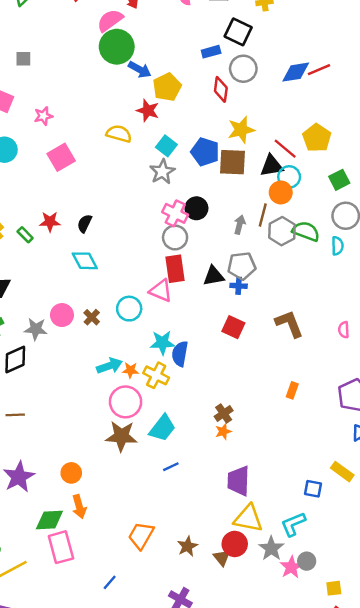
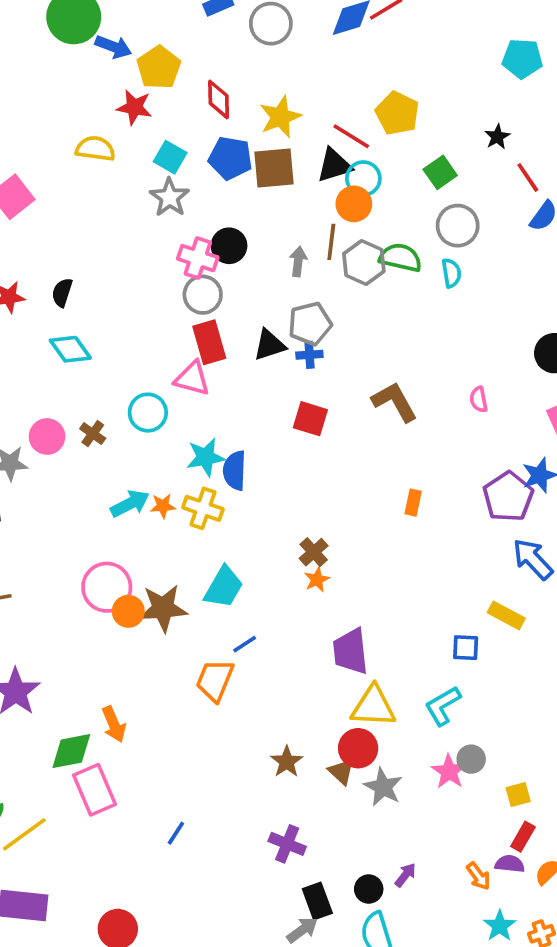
red diamond: (221, 89) -> (219, 99), moved
pink circle: (126, 402) -> (107, 587), moved
orange circle: (71, 473) -> (128, 611), moved
orange trapezoid: (141, 535) -> (215, 680), moved
gray star: (271, 548) -> (383, 787), moved

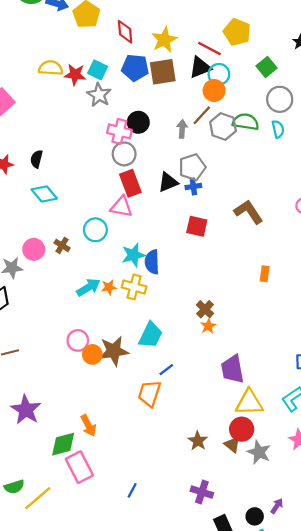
red star: (134, 107) -> (75, 75), moved
brown line: (331, 242) -> (202, 115), turned 40
pink circle: (107, 587) -> (78, 340), size x0.7

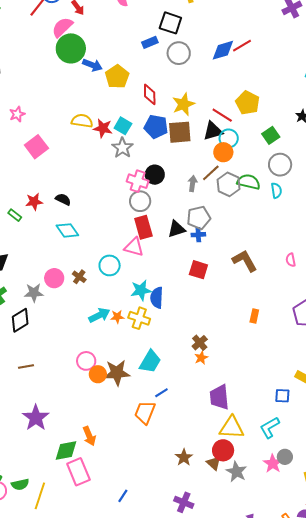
black semicircle: (36, 159) -> (63, 199), turned 98
yellow line: (38, 498) -> (40, 496), turned -36

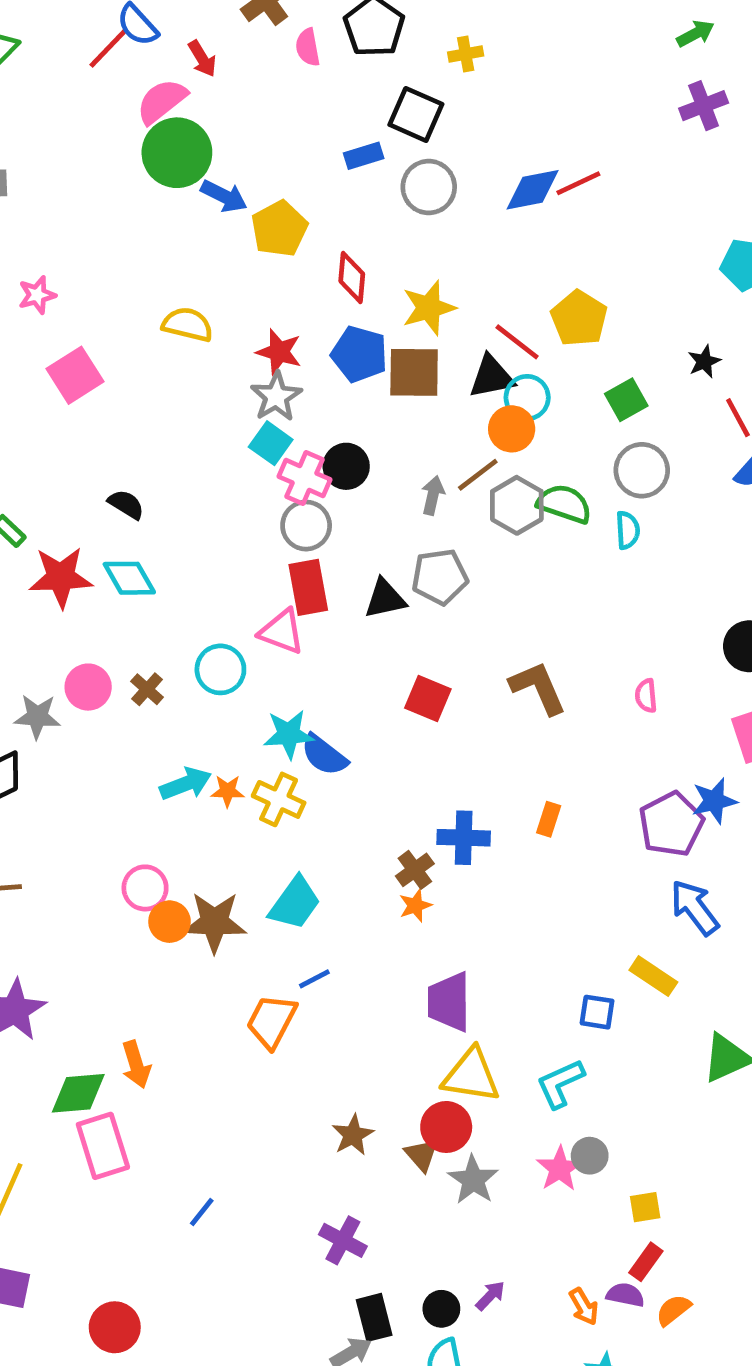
cyan square: (123, 126) -> (271, 443), moved
red star: (103, 128) -> (279, 352), moved
red star: (34, 202) -> (61, 577), moved, size x1.5
blue cross: (198, 235) -> (464, 838), moved, size x1.5
blue semicircle: (157, 298) -> (324, 755), turned -60

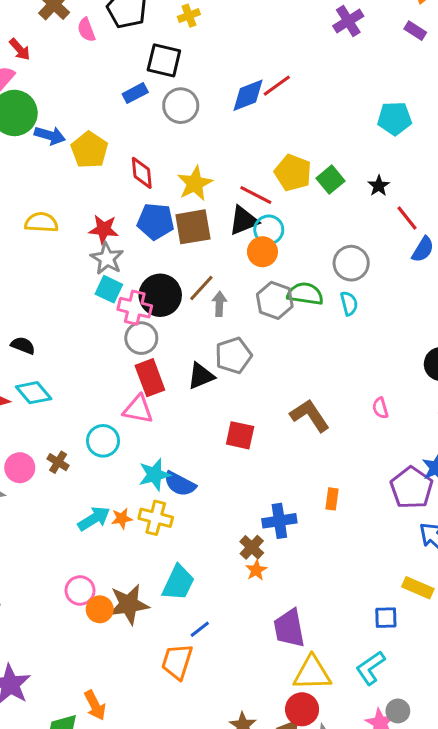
green square: (626, 400) -> (330, 180), moved
black circle: (346, 466) -> (160, 295), size x1.4
brown line: (478, 475) -> (201, 288), moved

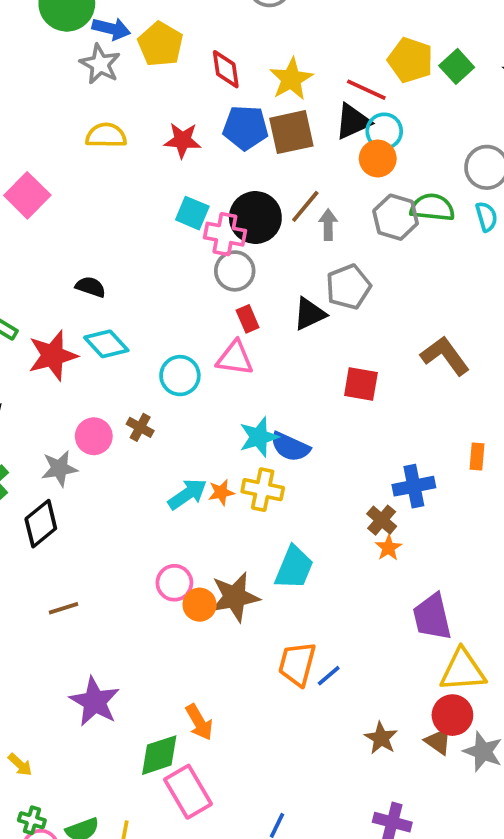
gray star: (107, 258) -> (100, 64), moved
red rectangle: (150, 378) -> (248, 319), size x0.6
cyan circle: (103, 441) -> (180, 376), moved
blue line: (200, 629) -> (329, 676), moved

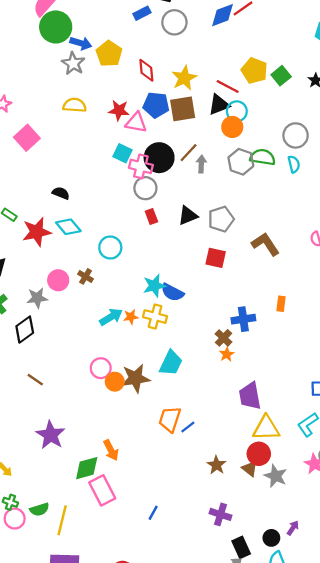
gray pentagon: (348, 287) -> (221, 219), moved
pink triangle: (235, 358) -> (136, 123), moved
brown line: (63, 608) -> (35, 380), turned 49

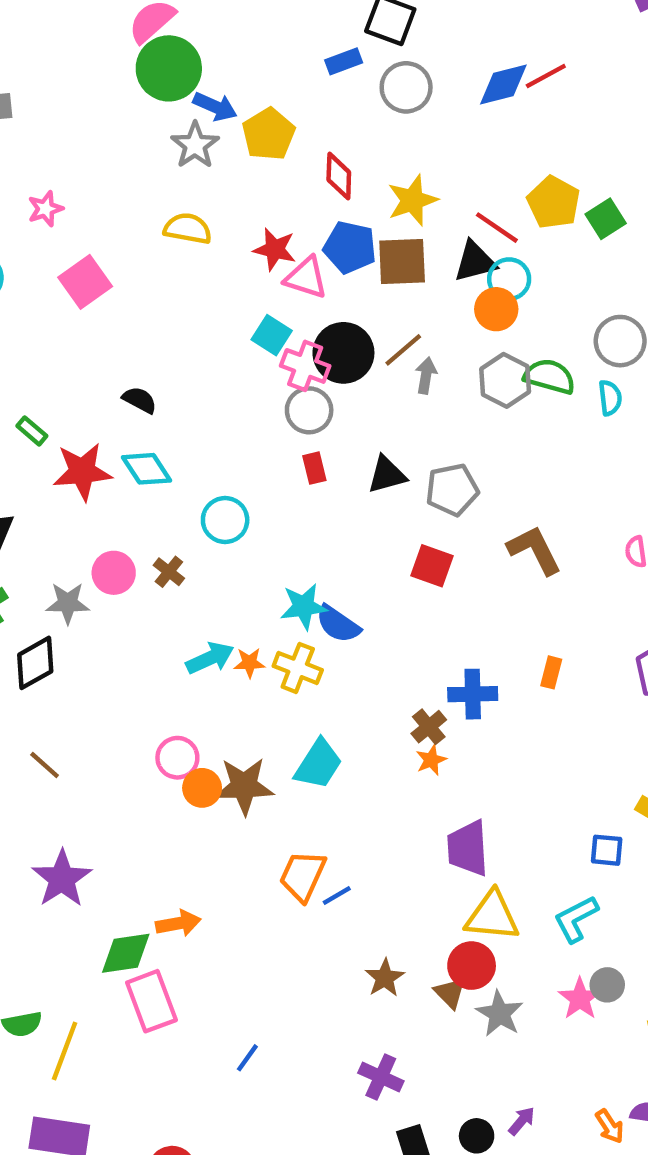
orange arrow: (111, 450) -> (178, 923), turned -80

